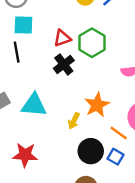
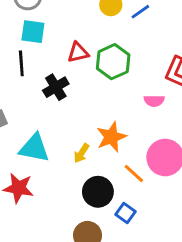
black cross: (64, 64) -> (56, 87), moved
cyan triangle: (34, 105) -> (34, 148), moved
blue square: (116, 157) -> (125, 213), moved

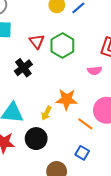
red triangle: (78, 52) -> (37, 41), turned -49
orange star: (111, 137) -> (67, 99), turned 30
black circle: (98, 192) -> (36, 139), moved

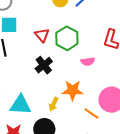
black cross: (23, 68) -> (44, 65), moved
pink semicircle: (95, 71) -> (88, 61), moved

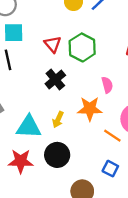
pink semicircle: (88, 61) -> (107, 85), moved, turned -96
yellow arrow: (53, 104) -> (58, 120), moved

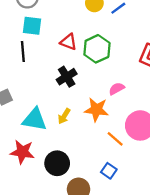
red triangle: (53, 44) -> (69, 42), turned -36
pink semicircle: (107, 85) -> (117, 89), turned -112
black circle: (57, 155) -> (57, 163), moved

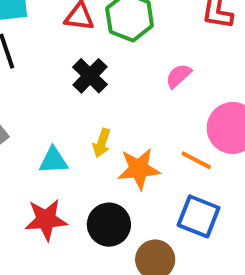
orange star: (96, 110) -> (139, 169), moved
cyan triangle: (34, 120) -> (53, 160), size x0.7
blue square: (109, 171) -> (199, 216), size x1.5

